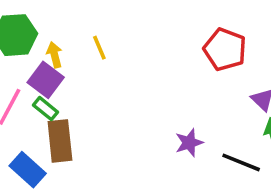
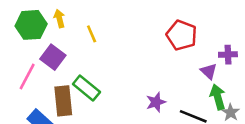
yellow arrow: (55, 55) -> (59, 19), moved
green rectangle: (46, 109) -> (86, 88), moved, size x1.5

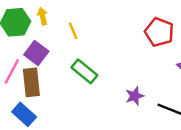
green rectangle: (86, 88) -> (84, 71), moved
brown rectangle: (63, 101) -> (31, 82), moved

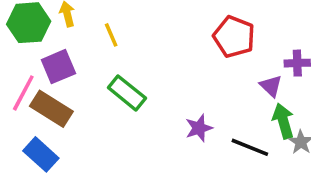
purple square: (36, 53) -> (58, 67), turned 30
brown rectangle: (31, 82) -> (51, 109), turned -52

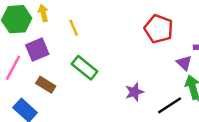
brown rectangle: (51, 109) -> (46, 85), moved, size x0.7
black line: (250, 147) -> (170, 105), turned -55

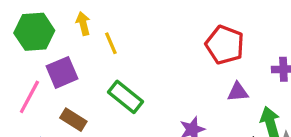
yellow arrow: (43, 13) -> (83, 24), moved
purple triangle: (184, 63) -> (238, 92), moved, turned -49

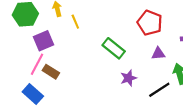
pink line: (29, 97) -> (37, 64), moved
green rectangle: (125, 97) -> (114, 48), moved

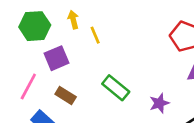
green rectangle: (114, 48) -> (116, 88), moved
pink line: (37, 64) -> (28, 86), moved

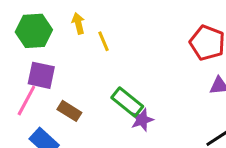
purple square: (57, 58) -> (41, 75), moved, turned 35
purple star: (159, 103) -> (142, 120), moved

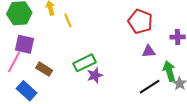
green rectangle: (127, 102) -> (84, 63), turned -65

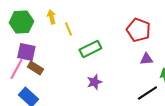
green rectangle: (84, 63) -> (90, 49), moved
brown rectangle: (44, 69) -> (35, 68), moved

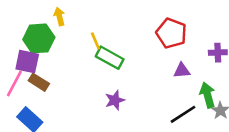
green hexagon: (21, 22) -> (39, 38), moved
yellow line: (68, 29) -> (95, 41), moved
green rectangle: (90, 49) -> (110, 58), turned 55

